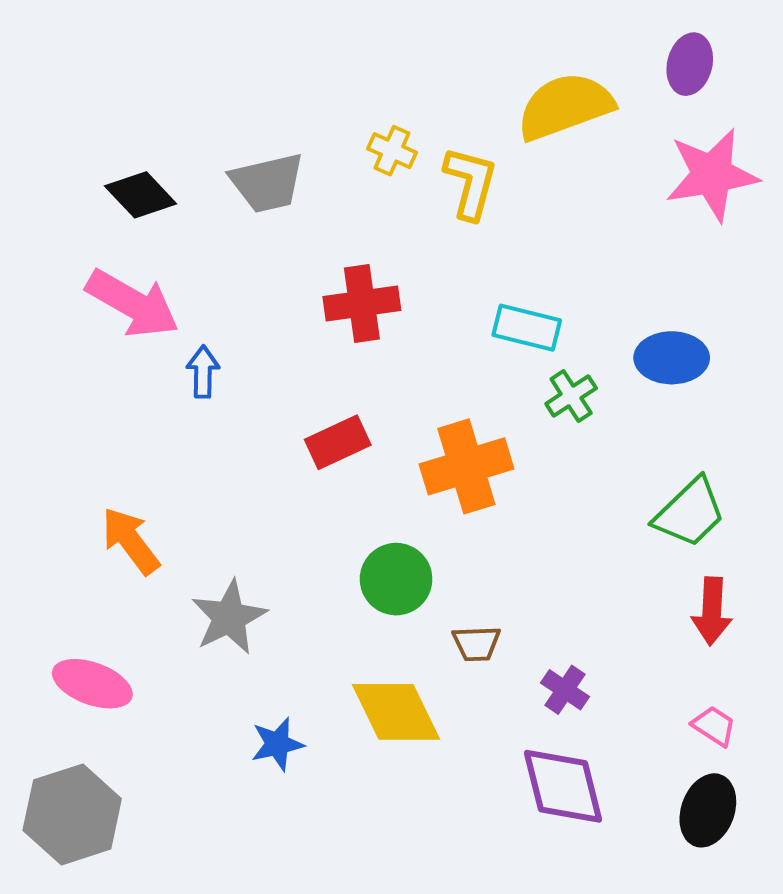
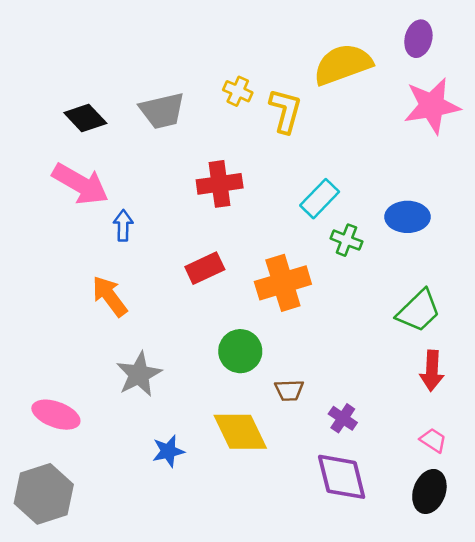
cyan rectangle: (527, 328) -> (320, 199), turned -60
green cross: (571, 396) -> (346, 240), turned -36
orange arrow: (131, 541) -> (110, 296), moved

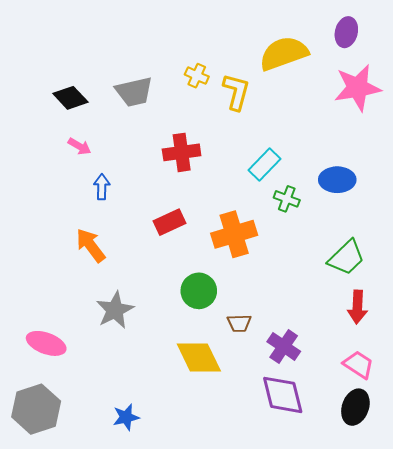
pink arrow: (80, 184) -> (80, 146), moved, size x0.5
purple cross: (343, 418) -> (284, 346), size x1.4
pink trapezoid: (433, 440) -> (358, 365), size x1.4
blue star: (168, 451) -> (126, 417), moved

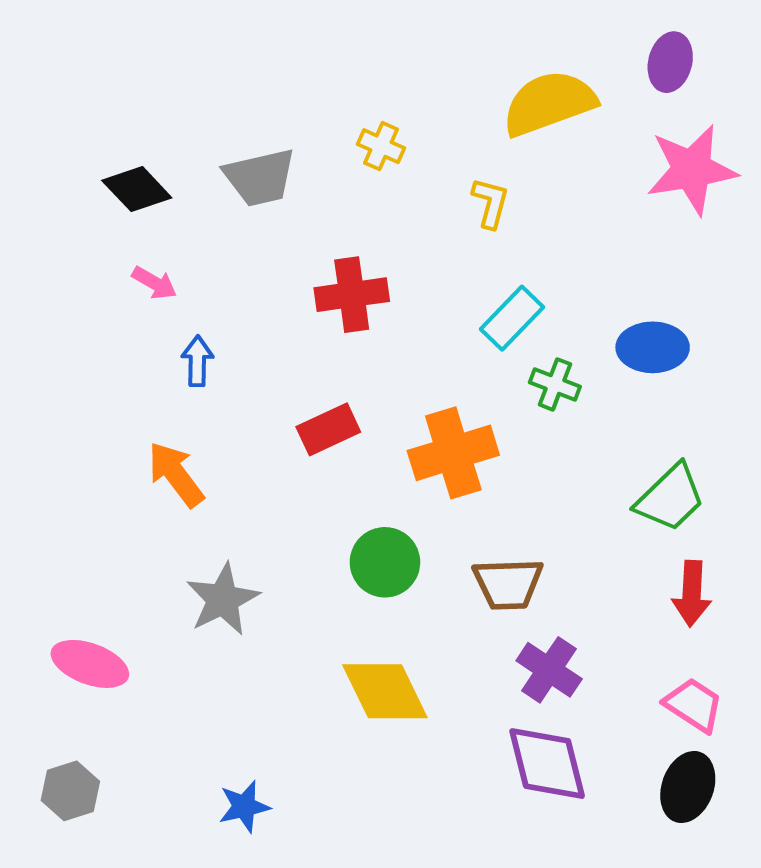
yellow L-shape: (236, 92) -> (490, 203), moved, size x0.7
brown trapezoid: (239, 323) -> (508, 584), moved, size x1.5
gray hexagon: (36, 409) -> (70, 791), size x0.6

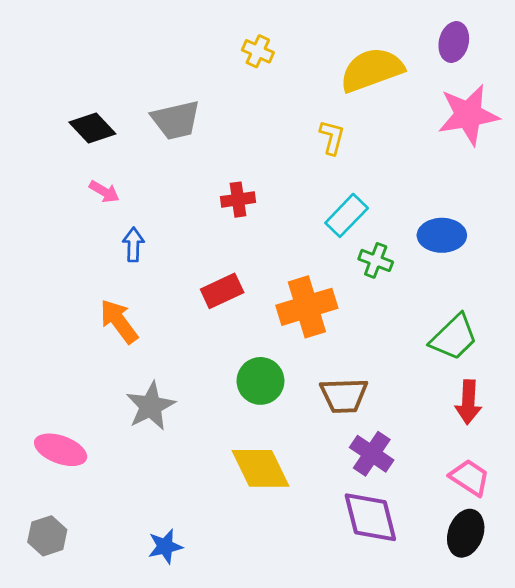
yellow cross: (381, 146) -> (258, 51), moved
red cross: (352, 295) -> (238, 200), size x0.7

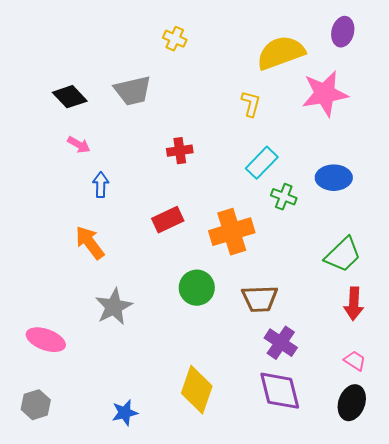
yellow cross: (258, 51) -> (175, 39), moved
pink star: (468, 115) -> (325, 94), moved
yellow diamond: (260, 468) -> (197, 390), moved, turned 45
pink trapezoid: (470, 478) -> (355, 361), size x0.7

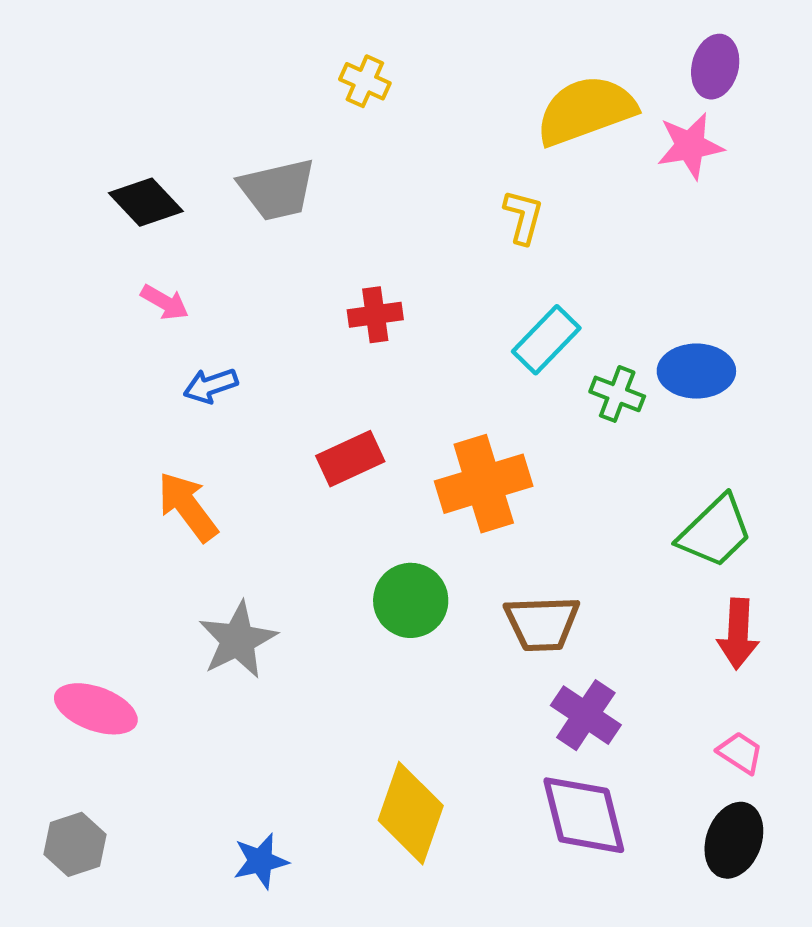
pink star: (325, 94) -> (690, 146), moved, size x0.7
blue arrow: (101, 185) -> (211, 386), turned -110
green cross: (284, 197) -> (617, 394), moved

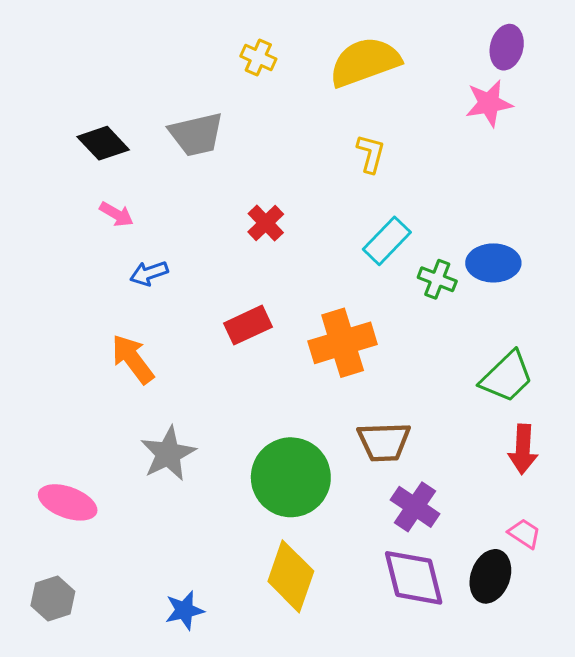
yellow semicircle: (586, 110) -> (365, 62), moved
red cross: (375, 315) -> (266, 223), turned -36
green circle: (411, 600) -> (291, 477), moved, size x1.5
black ellipse: (734, 840) -> (490, 576), moved

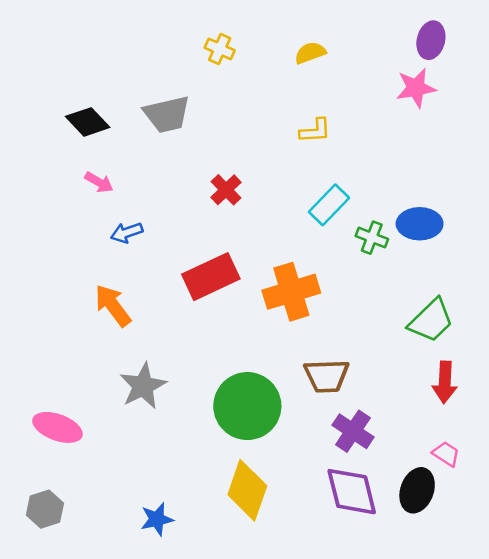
yellow semicircle: (365, 62) -> (310, 53), size x0.5
yellow L-shape: (371, 154) -> (315, 131), turned 72
red rectangle: (248, 325) -> (211, 277), size x1.4

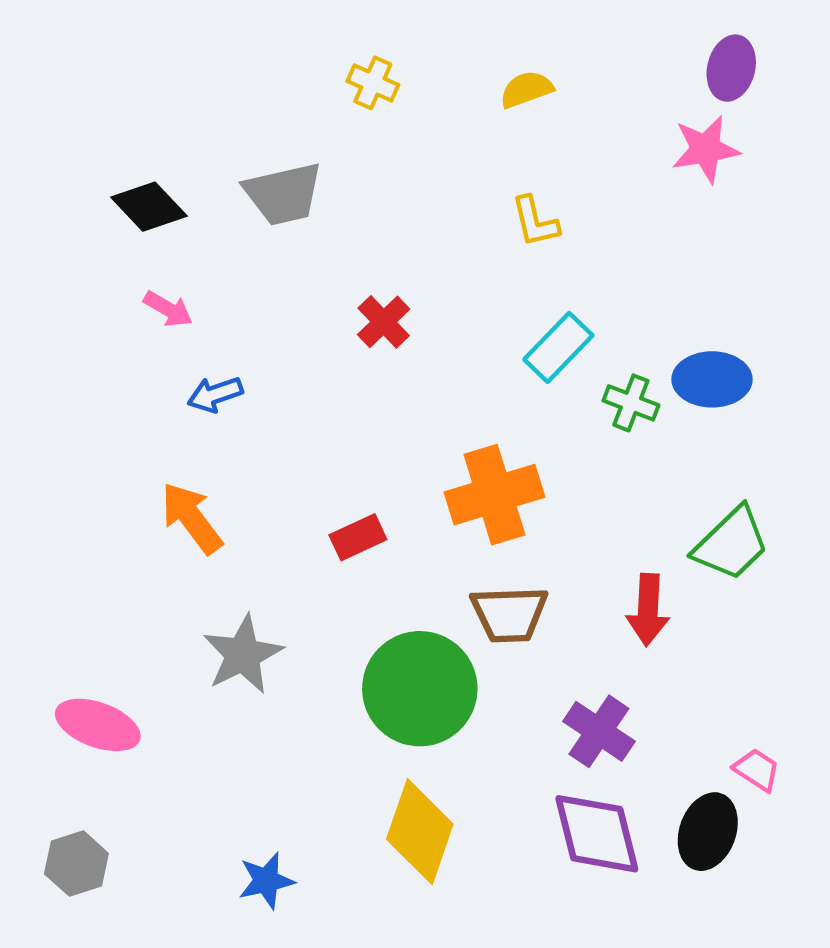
yellow L-shape: (315, 131) -> (535, 222), turned 80
red rectangle: (211, 277) -> (358, 537), moved, size x0.6
brown trapezoid: (327, 376) -> (509, 614), moved
red arrow: (445, 382) -> (648, 610), moved

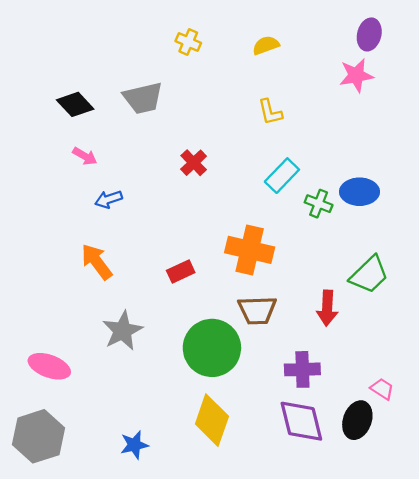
orange cross: (494, 495) -> (250, 250), turned 30
purple cross: (599, 731) -> (302, 369), turned -36
gray hexagon: (76, 864) -> (39, 436), size x1.6

